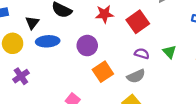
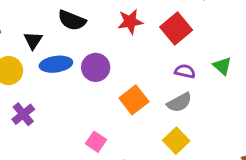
purple circle: (87, 46) -> (96, 67), moved

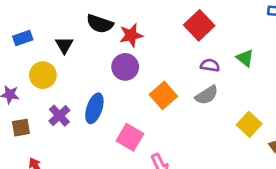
red star: (130, 22) -> (131, 35), moved
blue ellipse: (56, 64) -> (94, 108), moved, turned -60
yellow square: (176, 141) -> (249, 124), moved
pink square: (96, 142) -> (130, 137), size x1.4

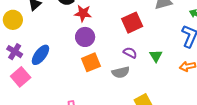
purple circle: (125, 67) -> (85, 37), moved
purple cross: (59, 116) -> (15, 52), turned -35
pink square: (130, 137) -> (21, 77), moved

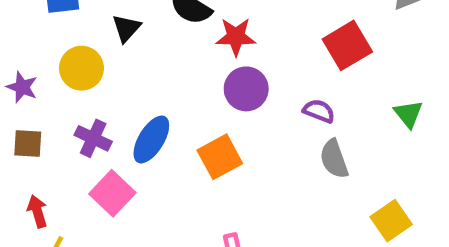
purple semicircle: (130, 53) -> (319, 111), moved
orange square: (91, 62) -> (220, 157), moved
gray semicircle: (121, 72) -> (334, 159), turned 90

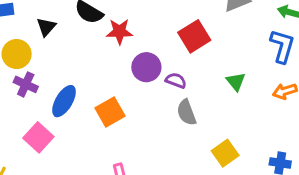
purple circle: (246, 89) -> (146, 67), moved
purple cross: (93, 138) -> (26, 84), moved

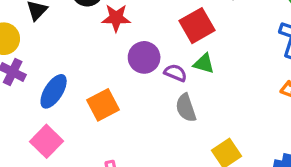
green triangle: (236, 82) -> (204, 64), moved, turned -36
pink square: (38, 137) -> (47, 141), moved

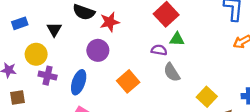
purple circle: (144, 57) -> (98, 50), moved
orange square: (103, 105) -> (128, 81), moved

